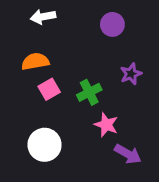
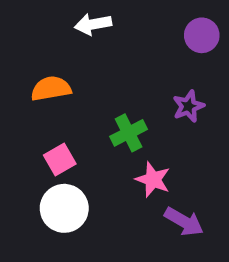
white arrow: (43, 17) -> (93, 24), moved
purple circle: (112, 24) -> (202, 35), moved
pink square: (49, 89) -> (60, 160), moved

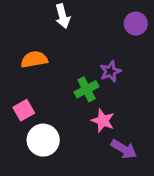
white arrow: (93, 24) -> (63, 16), turned -95
purple star: (188, 106) -> (110, 71), moved
pink square: (60, 160) -> (24, 110), moved

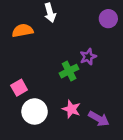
orange semicircle: (34, 59) -> (23, 31), moved
pink star: (103, 121) -> (71, 109), moved

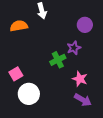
purple circle: (108, 19) -> (85, 25), moved
pink star: (71, 109) -> (80, 79), moved

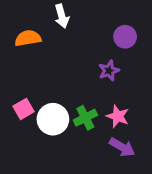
green cross: (58, 60) -> (85, 118), moved
white circle: (29, 94) -> (53, 119), moved

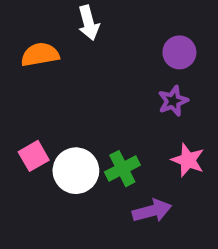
purple star: (109, 71) -> (173, 101), moved
pink star: (118, 116) -> (188, 160), moved
purple arrow: (122, 147) -> (152, 211), moved, turned -45

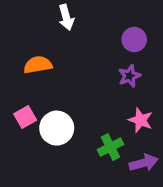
orange semicircle: (40, 55) -> (38, 65), moved
green cross: (122, 169) -> (110, 147), moved
purple arrow: (152, 211) -> (144, 163), moved

